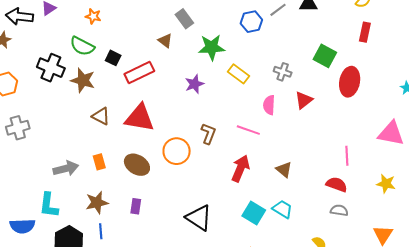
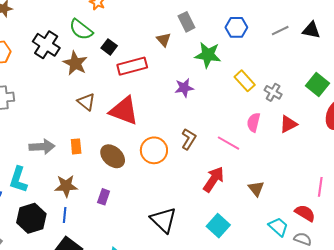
blue hexagon: (251, 22) -> (236, 27), moved
yellow rectangle: (238, 74) -> (245, 81), moved
cyan trapezoid: (282, 209) -> (278, 227), moved

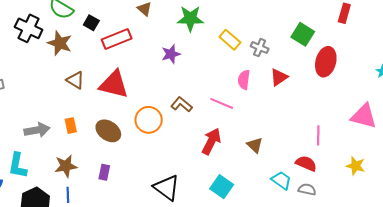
brown L-shape: (189, 139) -> (182, 104), turned -75

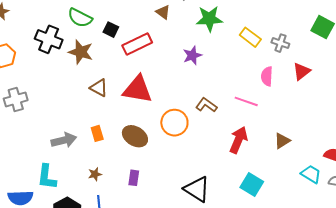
brown triangle: (255, 145) -> (282, 141), turned 48
brown star: (66, 166) -> (95, 174), size x0.6

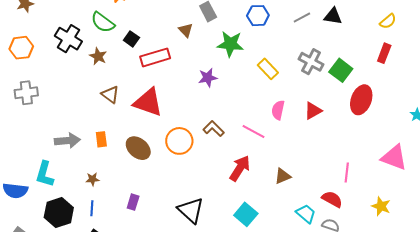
gray cross: (280, 43) -> (311, 62), moved, size x1.4
brown star: (81, 52) -> (98, 56), size x0.7
purple rectangle: (134, 178) -> (133, 202), moved

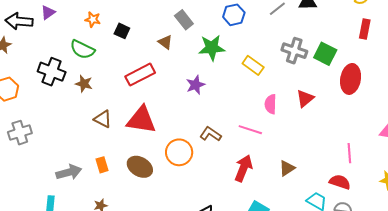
black square: (131, 39) -> (122, 31), moved

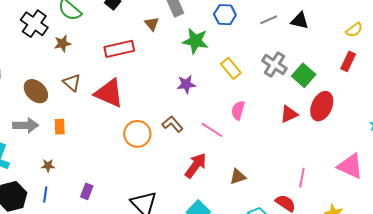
brown star: (84, 84) -> (63, 43), turned 30
purple star: (195, 85) -> (186, 84), moved
red triangle: (305, 98) -> (289, 114), moved
brown ellipse: (140, 167) -> (36, 91), moved

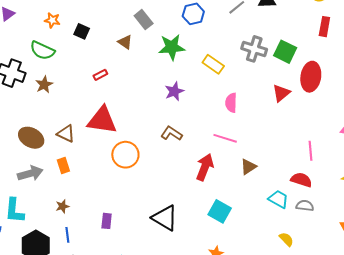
red rectangle: (119, 49) -> (100, 75), size x0.5
brown triangle: (72, 83) -> (66, 134), moved
pink line: (212, 130) -> (225, 138), moved
orange circle: (137, 134) -> (125, 155), moved

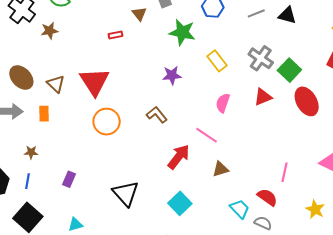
red rectangle: (100, 75) -> (115, 35), moved
red ellipse: (311, 77) -> (307, 101), turned -56
red triangle: (281, 93) -> (263, 97), moved
red triangle: (102, 120) -> (94, 82), turned 32

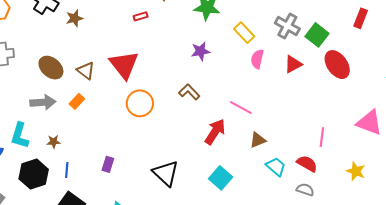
pink semicircle: (223, 103) -> (257, 59), moved
orange rectangle: (44, 114) -> (77, 101), turned 49
brown star: (31, 152) -> (54, 142), moved
cyan trapezoid: (240, 209) -> (276, 167), moved

